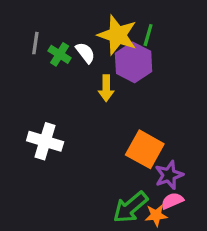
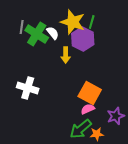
green cross: (60, 54) -> (37, 34), size x1.6
purple star: (169, 175) -> (116, 116), moved
pink semicircle: (172, 201) -> (88, 109), moved

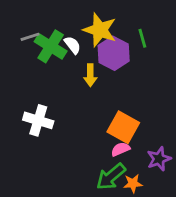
green line: (92, 22) -> (142, 38), moved, turned -32
gray line: (22, 27) -> (30, 37), turned 64

